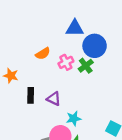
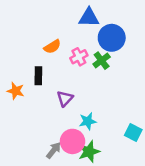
orange star: (11, 76) -> (16, 91), moved
black rectangle: (31, 95) -> (38, 76), moved
purple triangle: (54, 99) -> (65, 98), turned 48

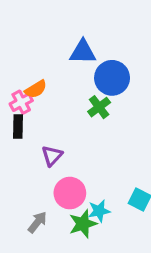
pink cross: (79, 57) -> (21, 102), moved
cyan star: (88, 121) -> (99, 211), moved
pink circle: (72, 141) -> (70, 193), moved

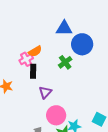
green cross: (99, 107) -> (65, 62), moved
black rectangle: (18, 127) -> (33, 71), moved

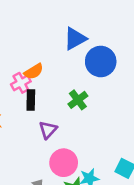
blue triangle: (64, 28) -> (75, 39), turned -30
green cross: (65, 62) -> (78, 100), moved

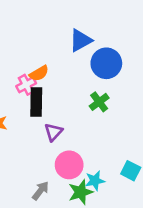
black rectangle: (31, 100) -> (36, 102), size x1.4
green cross: (78, 100) -> (99, 102), moved

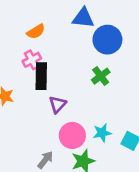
blue triangle: (81, 40) -> (83, 18), turned 35
orange semicircle: (39, 73) -> (36, 32), moved
cyan star: (95, 181) -> (102, 133), moved

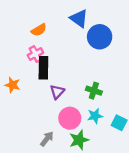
blue triangle: (83, 18) -> (79, 18), turned 30
green cross: (101, 76) -> (94, 91), moved, turned -35

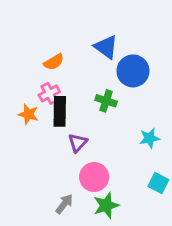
orange star: (12, 85) -> (28, 114), moved
green cross: (94, 91) -> (106, 101), moved
cyan star: (95, 116) -> (149, 138), moved

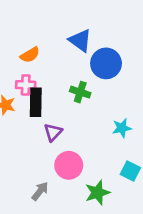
pink cross: (49, 93) -> (26, 85), turned 30
green star: (106, 205) -> (97, 193), moved

